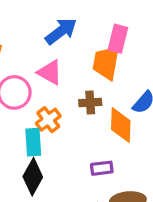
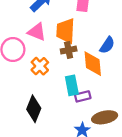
orange trapezoid: (106, 63) -> (66, 31), moved
cyan rectangle: (33, 142) -> (72, 85), moved

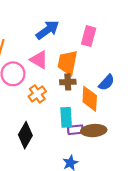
brown ellipse: (105, 117) -> (94, 131), moved

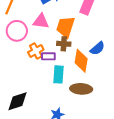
pink triangle: (39, 60) -> (41, 21), turned -30
purple rectangle: (75, 130) -> (48, 56), moved
black diamond: (25, 135) -> (17, 101), moved, turned 35

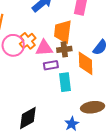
pink triangle: (41, 21) -> (44, 48), moved
orange cross: (36, 51) -> (28, 41), moved
brown ellipse: (81, 89) -> (93, 107), moved

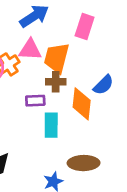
pink triangle: (44, 48) -> (30, 50), moved

